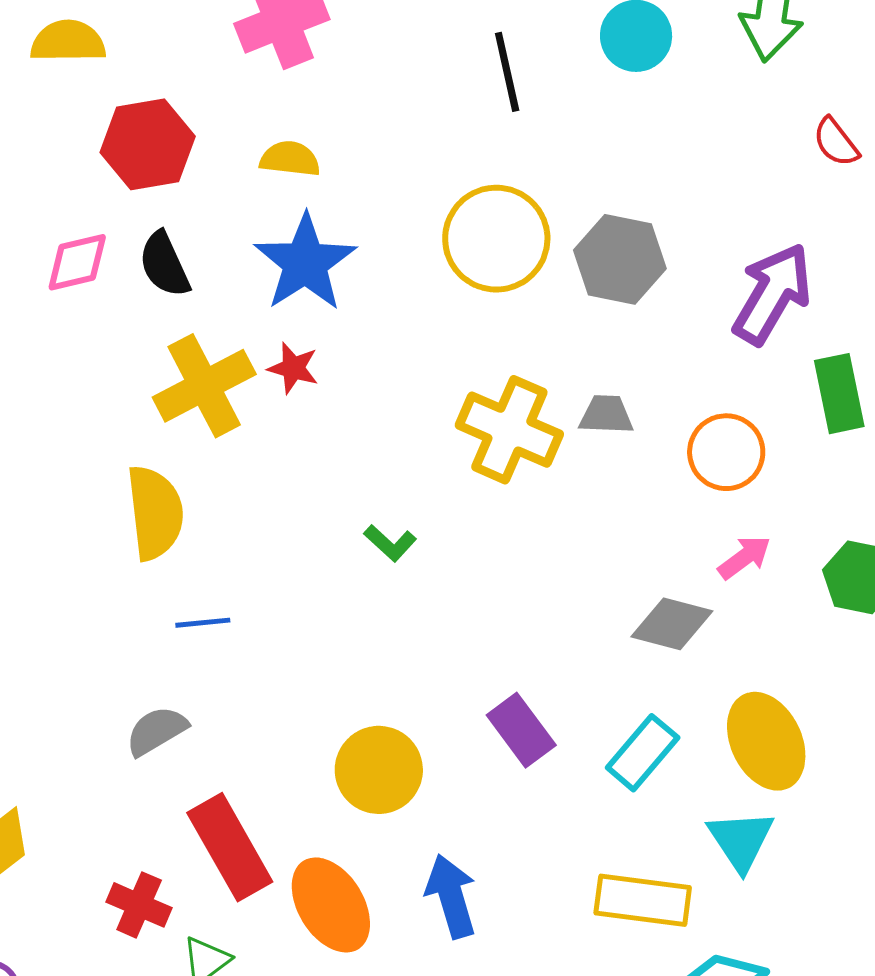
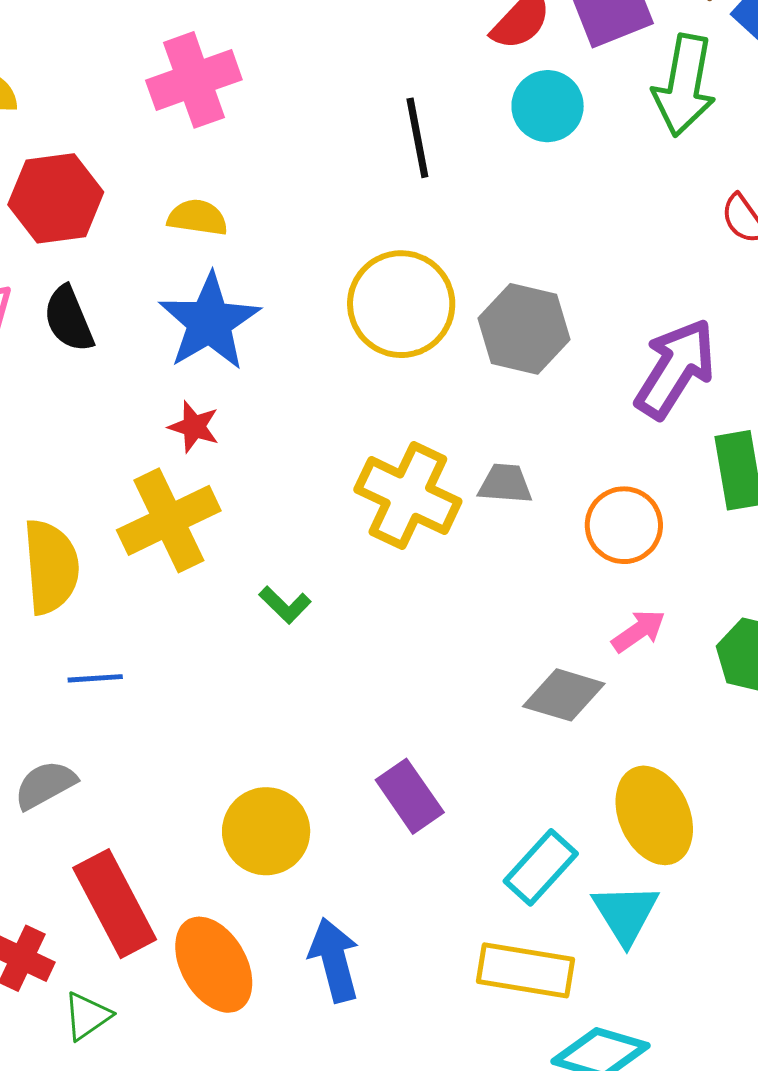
yellow cross: (204, 386) -> (169, 520), moved
cyan rectangle: (643, 753) -> (541, 867), moved

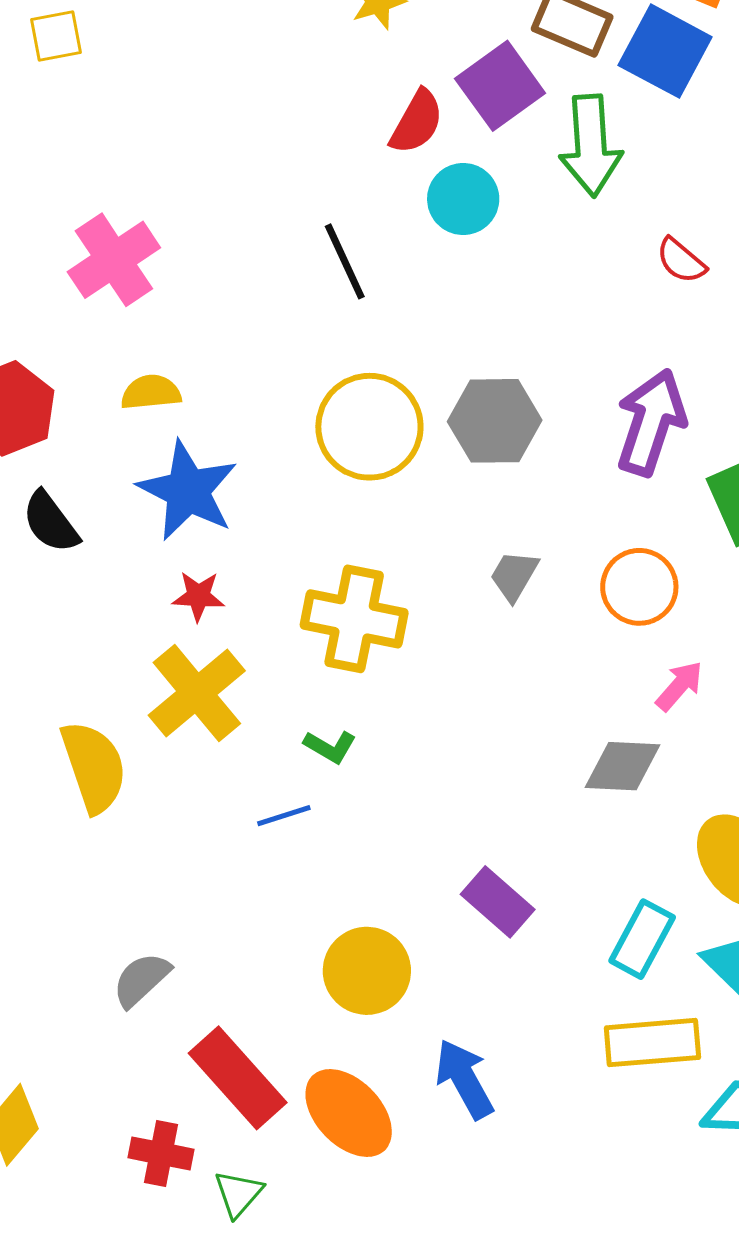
gray trapezoid: (505, 484) -> (514, 576), turned -50
yellow cross: (408, 496) -> (354, 619), moved
blue line: (95, 678) -> (284, 816), moved

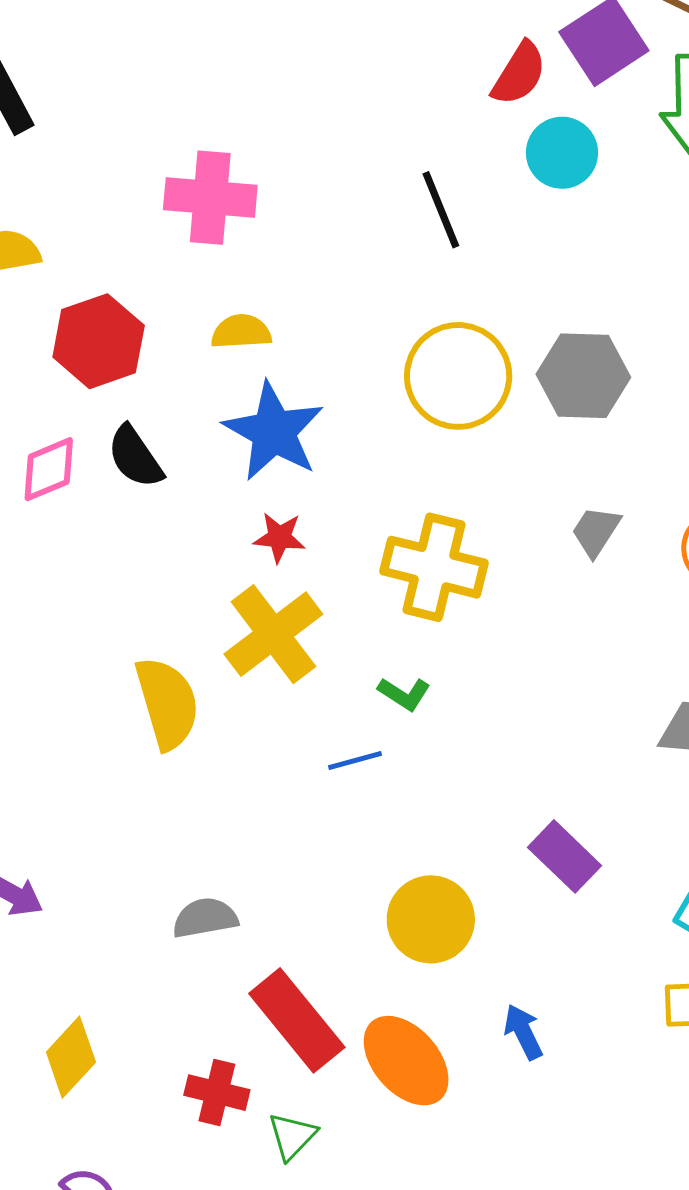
pink cross: (114, 260) -> (210, 198), turned 36
gray semicircle: (141, 980) -> (205, 918), turned 30
blue arrow: (464, 1079) -> (523, 1032), size x0.7

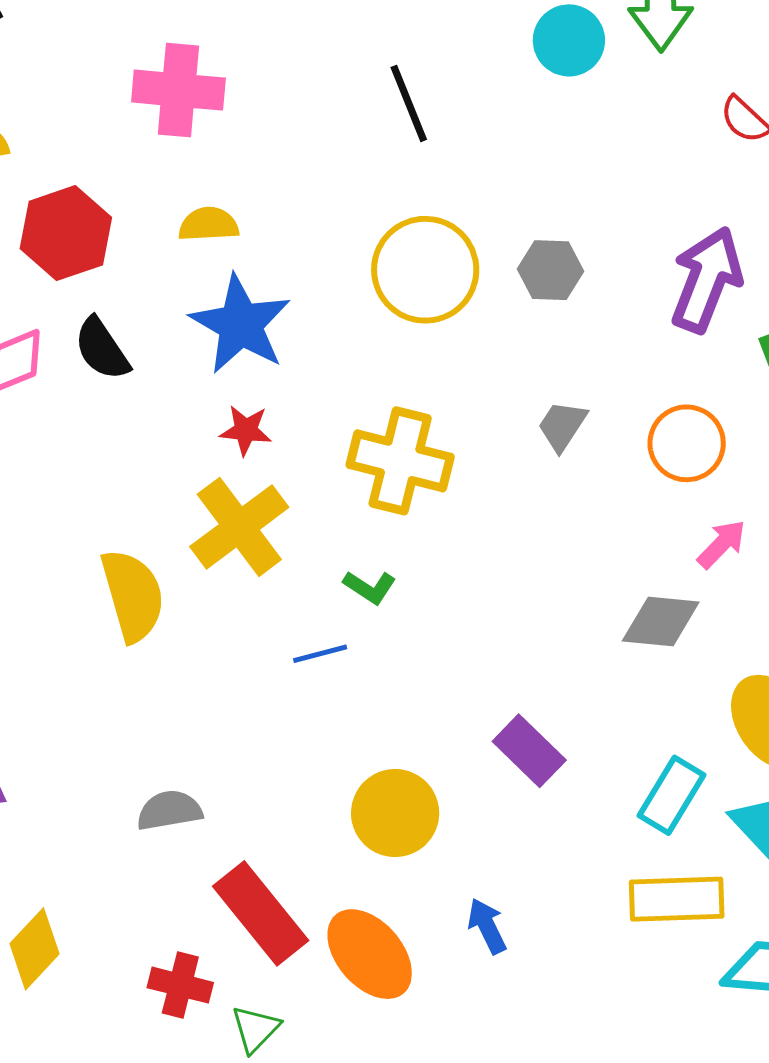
cyan circle: (562, 153) -> (569, 40), moved
gray hexagon: (583, 376) -> (551, 270), size x0.7

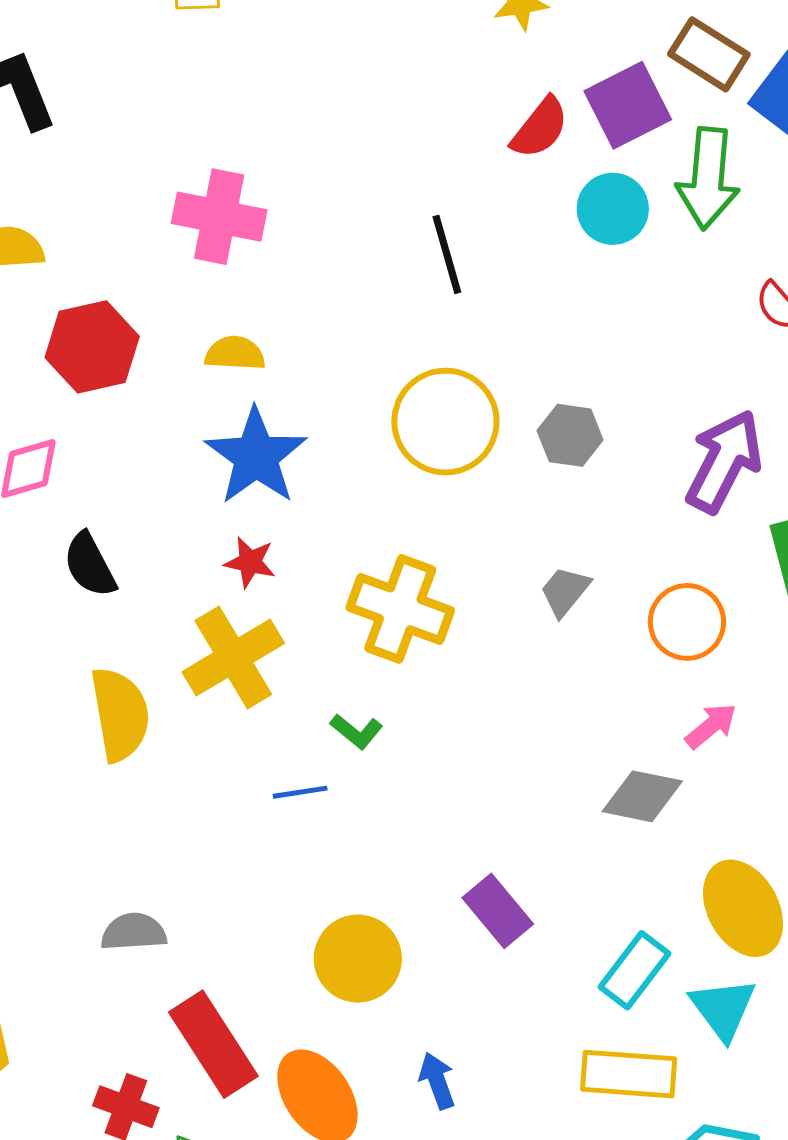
black semicircle: (102, 349) -> (90, 565), moved

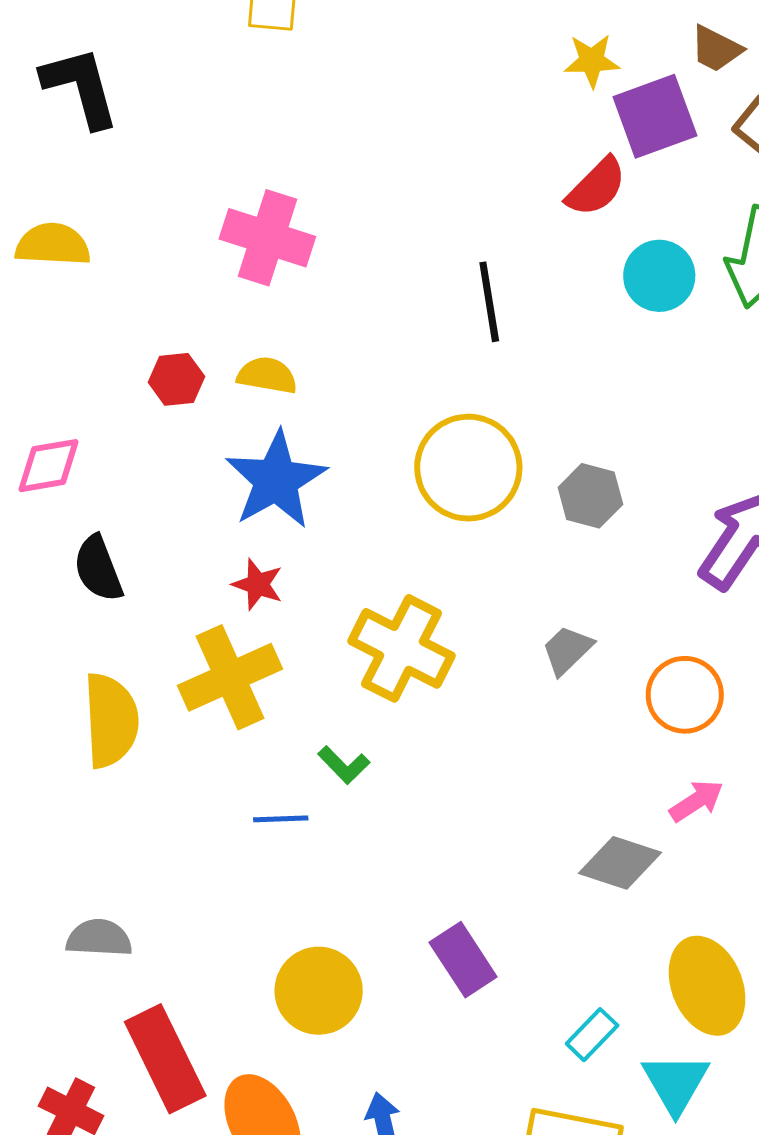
purple square: (628, 105) -> (655, 116), moved
red hexagon: (92, 347) -> (176, 379), moved, size x0.6
cyan rectangle: (635, 970) -> (592, 1035), size x0.7

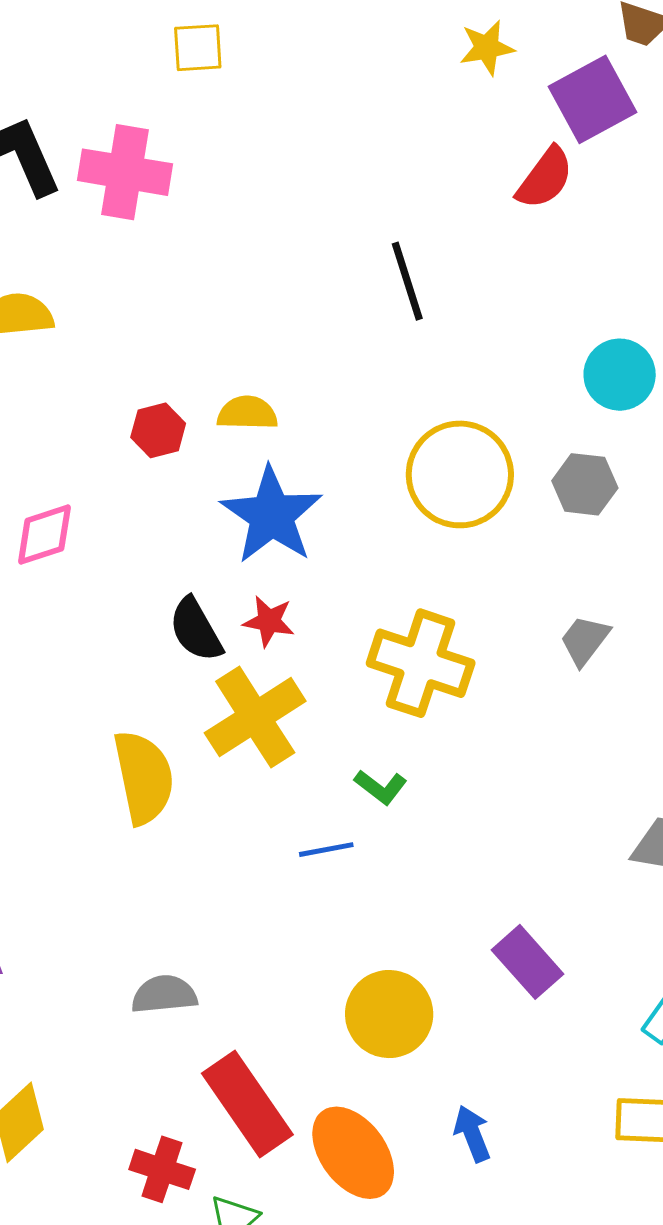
yellow star: (592, 61) -> (487, 48), moved
pink cross: (267, 238) -> (125, 172), moved
cyan circle: (659, 276) -> (620, 375), moved
black line: (489, 302) -> (407, 281), moved
black semicircle: (98, 569) -> (196, 630), moved

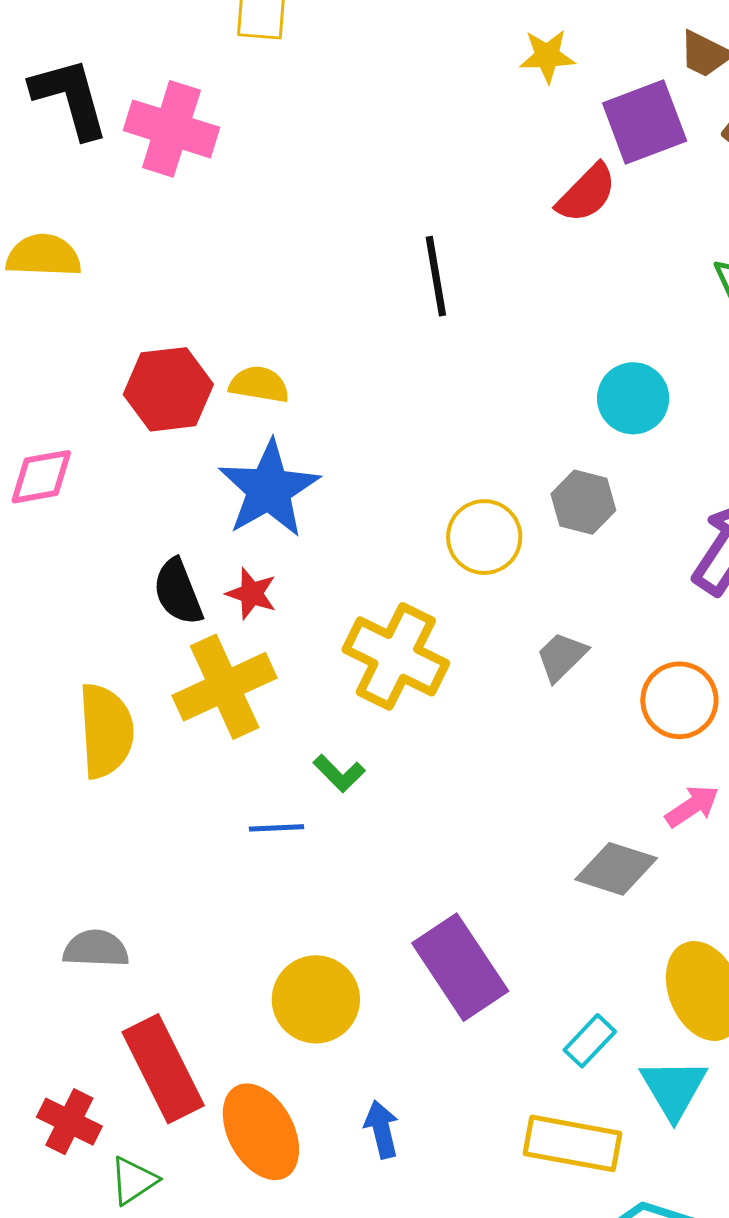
red hexagon: (158, 430) -> (168, 389), size x1.6
yellow circle: (460, 474) -> (484, 537), moved, size x0.7
purple rectangle: (527, 962) -> (460, 967), size x1.4

